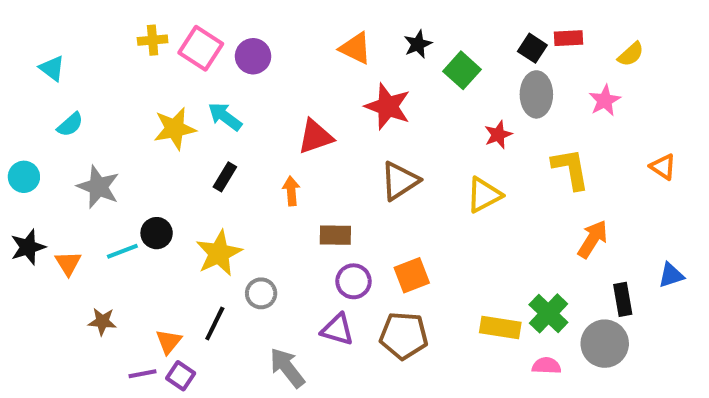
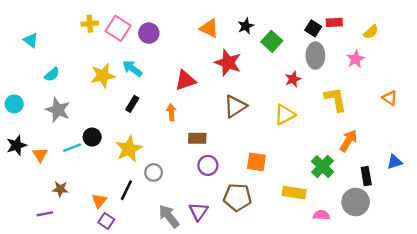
cyan semicircle: (70, 125) -> (52, 74), moved
orange square: (412, 275) -> (256, 162), moved, turned 30
green cross: (548, 313) -> (323, 167), moved
purple triangle: (337, 330) -> (198, 211), moved, turned 48
purple line: (142, 374) -> (45, 214), moved

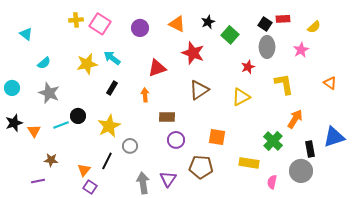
purple circle: (149, 33) -> (140, 28), moved
blue triangle: (395, 162) -> (334, 137), size x1.6
pink semicircle: (321, 215) -> (272, 182), turned -80
gray arrow: (169, 216) -> (143, 183), turned 30

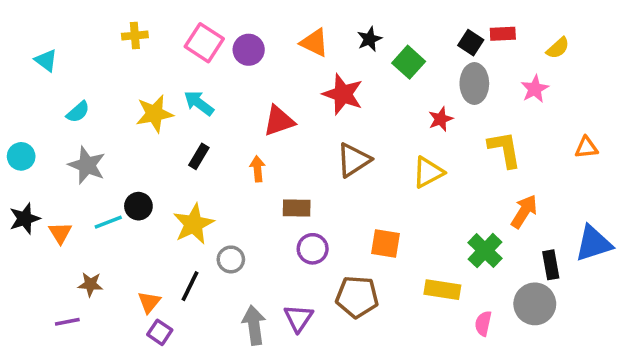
pink square: (100, 24) -> (204, 43), moved
orange triangle: (330, 83) -> (586, 147), turned -40

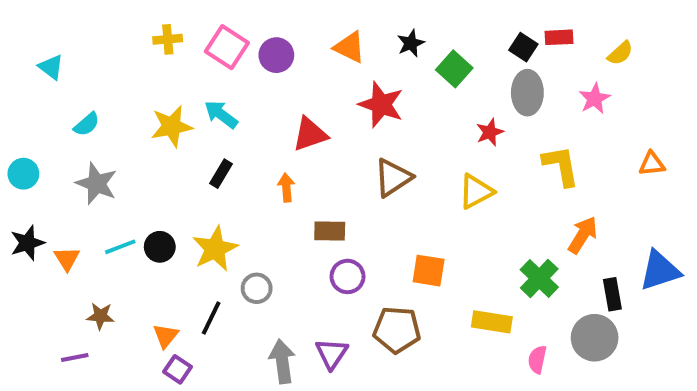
yellow cross: (135, 36) -> (168, 39), moved
black circle: (138, 206) -> (160, 247), moved

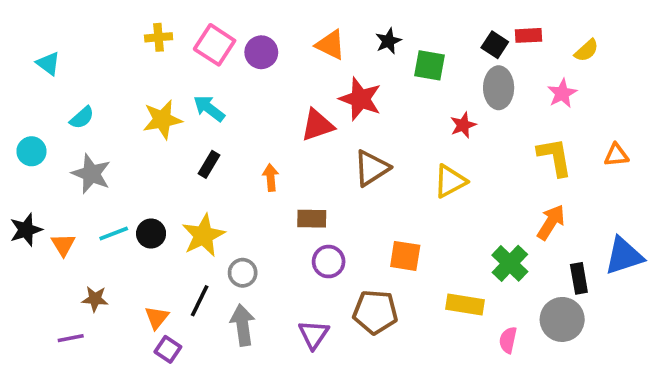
green square: (454, 69) -> (429, 65), turned -32
red triangle: (310, 134) -> (317, 125), moved
yellow L-shape: (561, 166) -> (555, 157), moved
cyan circle: (23, 174) -> (31, 151), moved
gray arrow: (282, 361) -> (243, 325), moved

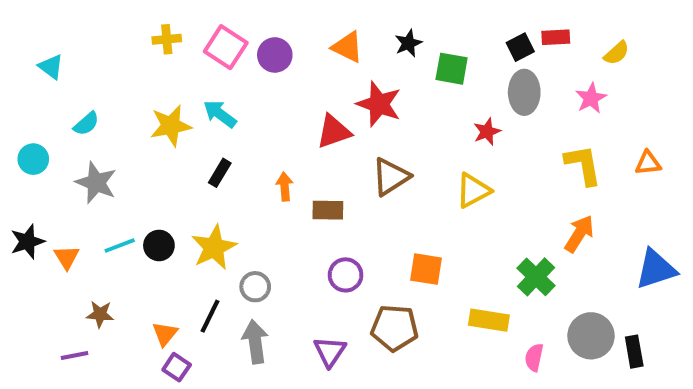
black square: (495, 45) -> (520, 47), turned 30
brown rectangle: (312, 219) -> (328, 210), moved
black rectangle: (579, 278) -> (634, 352), moved

